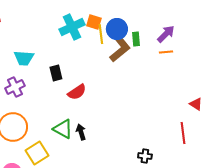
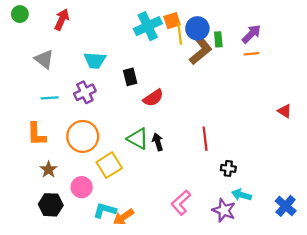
orange square: (94, 22) -> (172, 21), turned -35
red line: (183, 133) -> (205, 139), moved

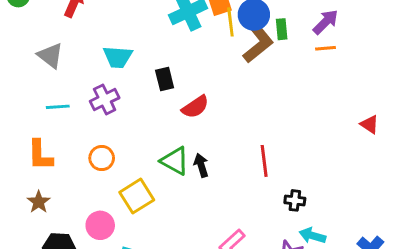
orange circle: (83, 136) -> (102, 158), size x0.6
brown star: (49, 170) -> (39, 202), moved

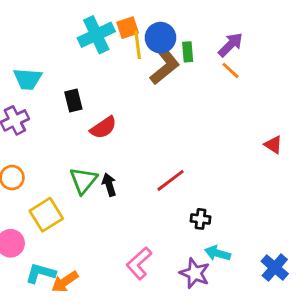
orange line: (326, 48) -> (230, 70), turned 48
green triangle: (175, 161) -> (83, 180), turned 40
red line: (264, 161) -> (170, 180), turned 60

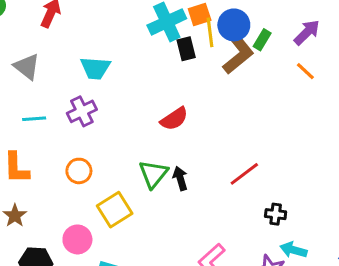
green rectangle: (188, 52) -> (262, 40), turned 36
orange line: (230, 70) -> (305, 71), moved
black rectangle: (73, 100) -> (186, 49), moved

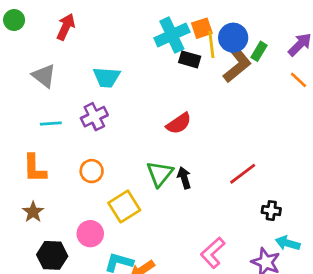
black rectangle: (186, 49) -> (190, 59), turned -60

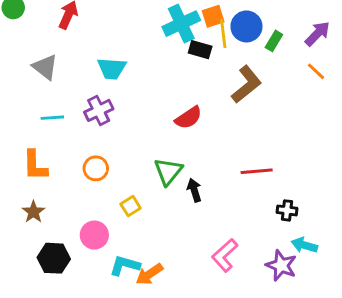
brown L-shape: (237, 65) -> (246, 84), moved
red line: (243, 174) -> (257, 171), turned 32
black arrow: (184, 178) -> (194, 190), moved
yellow square: (124, 206) -> (131, 206), size x0.6

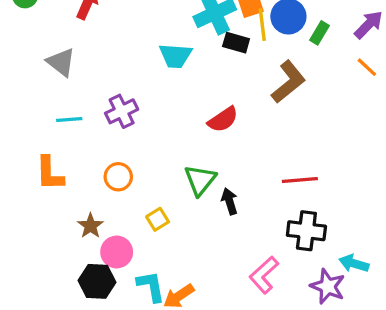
cyan trapezoid: (112, 68) -> (176, 56), moved
black cross: (287, 210) -> (306, 231), moved, size x1.6
brown star: (33, 212) -> (90, 226), moved
black hexagon: (54, 258) -> (97, 281), moved
cyan L-shape: (125, 265) -> (151, 286), turned 64

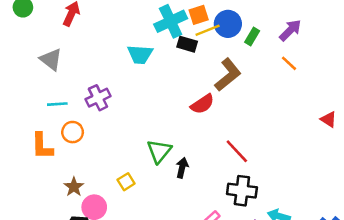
yellow line: (262, 25) -> (208, 30), turned 75
red semicircle: (223, 120) -> (202, 104), moved
orange circle: (118, 177) -> (73, 132), moved
red line: (300, 180) -> (237, 151), turned 52
black arrow: (230, 201) -> (182, 168), turned 30

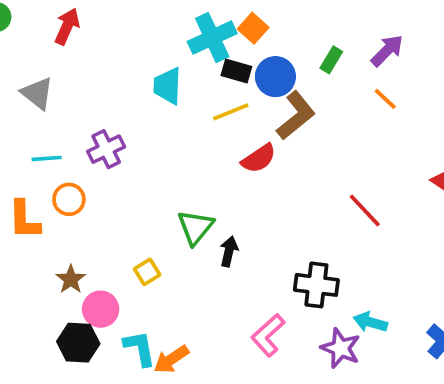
orange square: (199, 15) -> (253, 28), turned -30
blue circle: (228, 24) -> (275, 77), moved
yellow line: (208, 30) -> (231, 112), moved
cyan trapezoid: (140, 54) -> (168, 86), turned 88
red line: (237, 151) -> (365, 211), moved

